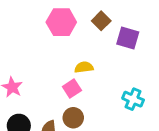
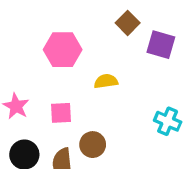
pink hexagon: (61, 22) -> (63, 50), moved
pink square: (72, 89) -> (61, 113), moved, turned 30

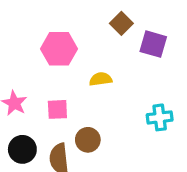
cyan cross: (168, 121) -> (160, 117), turned -30

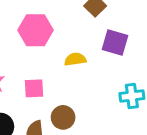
purple square: (153, 44) -> (115, 42), moved

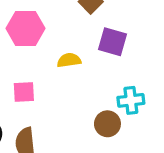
brown circle: (63, 117) -> (107, 124), moved

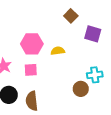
pink hexagon: (26, 28) -> (32, 44), moved
purple square: (112, 42) -> (93, 34), moved

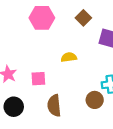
pink hexagon: (32, 44) -> (42, 18), moved
brown semicircle: (32, 101) -> (54, 106), moved

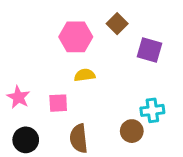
pink hexagon: (42, 18) -> (76, 37), moved
yellow semicircle: (69, 57) -> (85, 75), moved

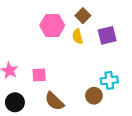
purple square: (149, 50) -> (107, 35), turned -30
yellow semicircle: (85, 75) -> (77, 36), moved, turned -96
brown semicircle: (79, 138) -> (54, 101), turned -40

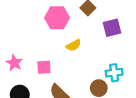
yellow semicircle: (77, 36) -> (74, 45), moved, turned -104

